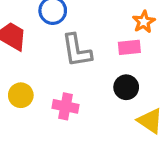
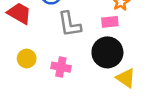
black circle: (126, 87) -> (107, 52), size x1.6

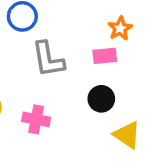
black circle: (107, 52) -> (101, 99), size x0.6

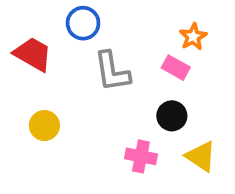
pink rectangle: (105, 56) -> (176, 68), turned 35
pink cross: (36, 119) -> (141, 156), moved

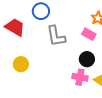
pink cross: (141, 156) -> (80, 77), moved

